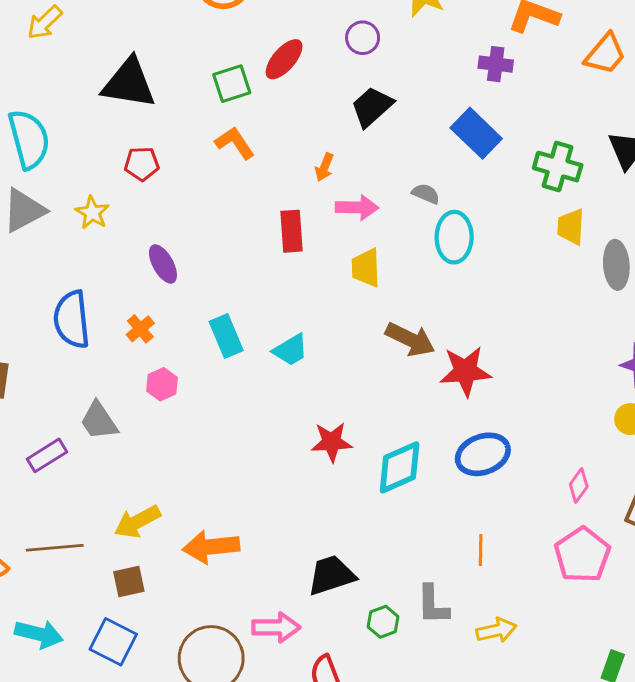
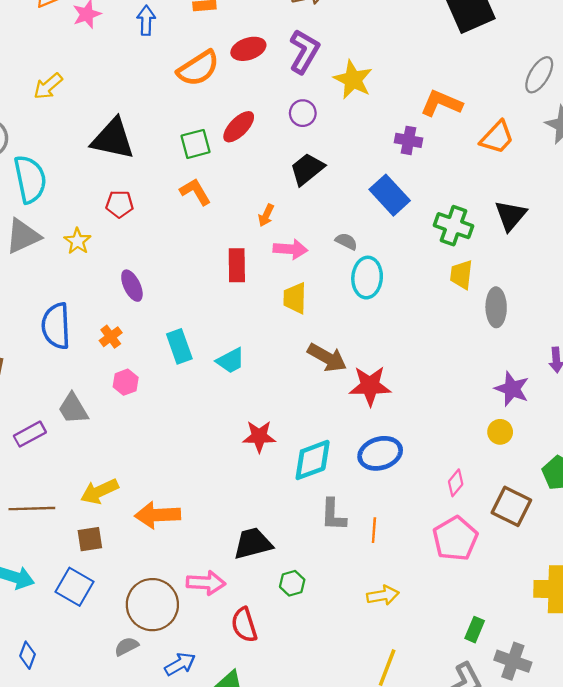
gray L-shape: (433, 605) -> (333, 515), moved

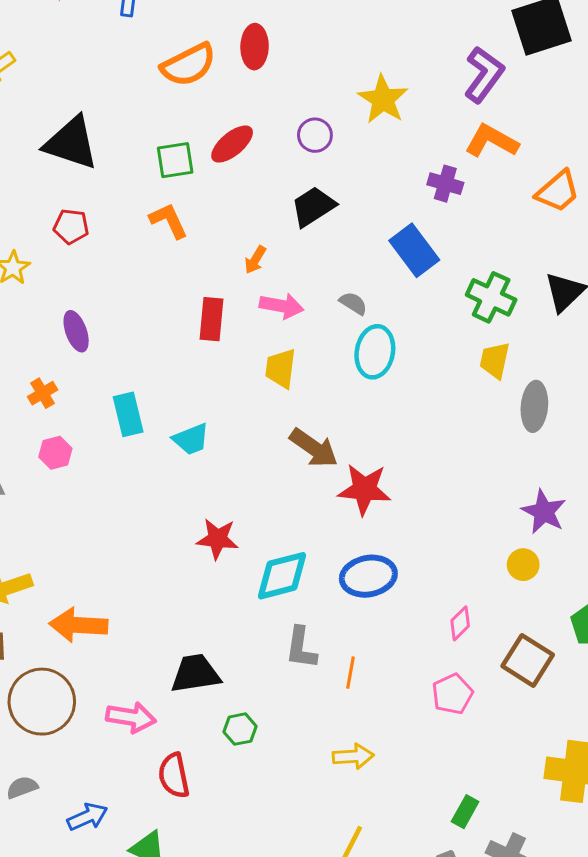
red ellipse: (248, 49) -> (255, 47), turned -76
purple L-shape: (304, 51) -> (484, 75), moved
pink pentagon: (455, 539) -> (452, 694), size x0.7
brown circle: (152, 605) -> (42, 702), moved

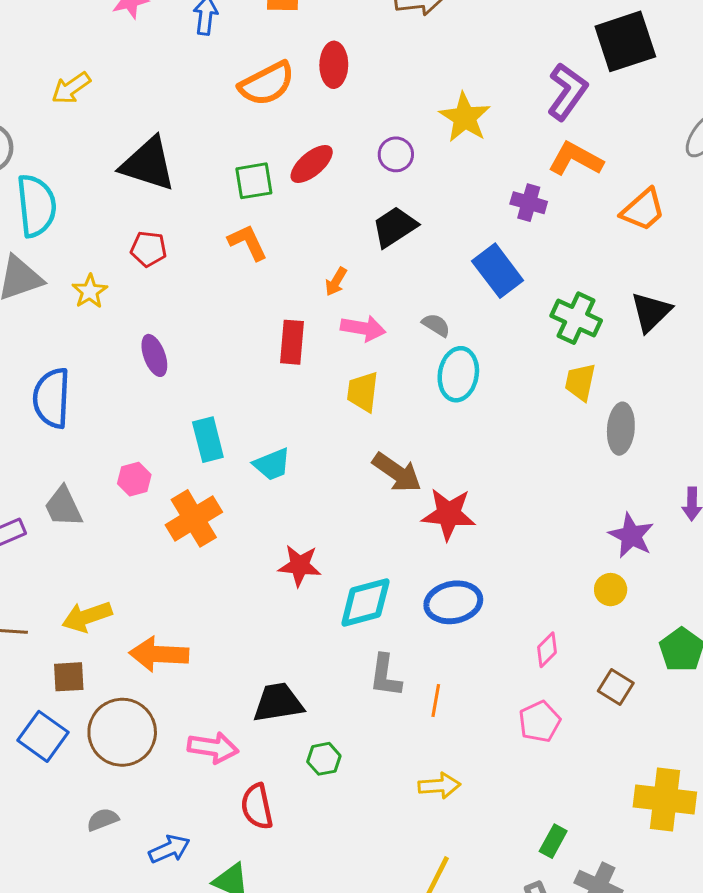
orange cross: (43, 393) -> (194, 518), moved, size x1.8
brown square: (528, 660) -> (616, 687), size x0.7

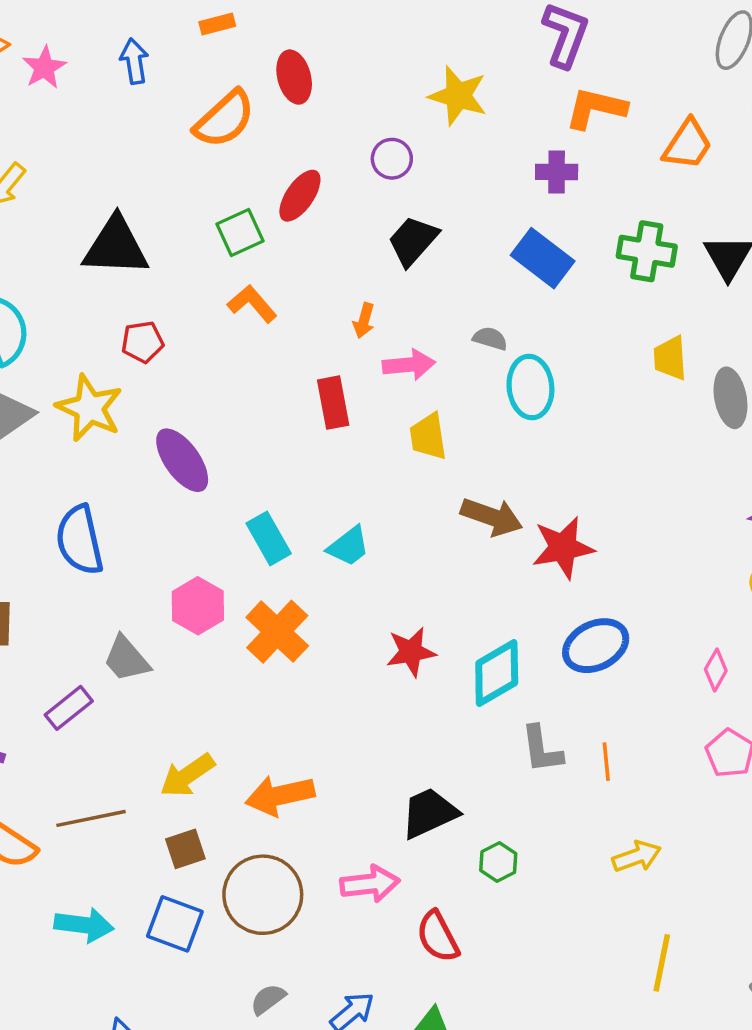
yellow star: (90, 291) -> (89, 408), size x1.6
green cross: (576, 318) -> (647, 251), moved
purple ellipse: (154, 355) -> (182, 460), size x1.4
pink hexagon: (134, 479) -> (198, 606), size x1.4

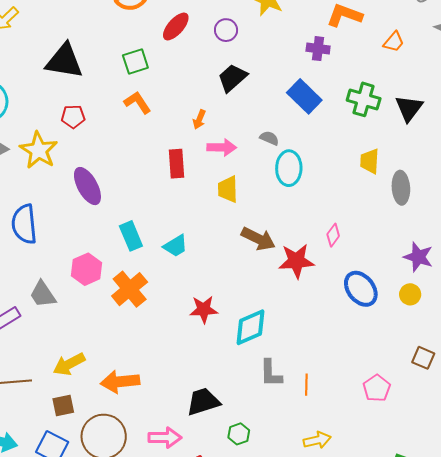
orange trapezoid: (688, 144) -> (394, 42), size x0.7
red ellipse: (300, 196) -> (176, 27), moved
blue ellipse: (596, 646) -> (361, 289), moved, turned 72
pink diamond: (716, 670) -> (333, 235), moved

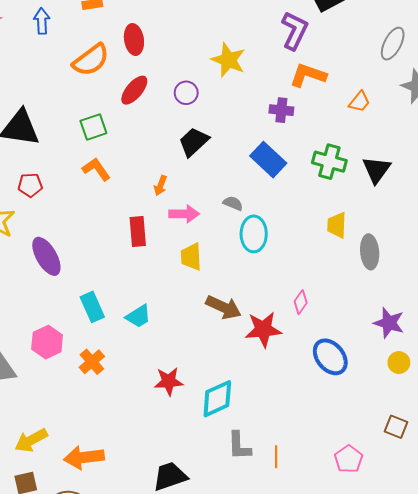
orange cross: (130, 289) -> (92, 362), size x0.7
yellow circle: (410, 294) -> (399, 363), moved

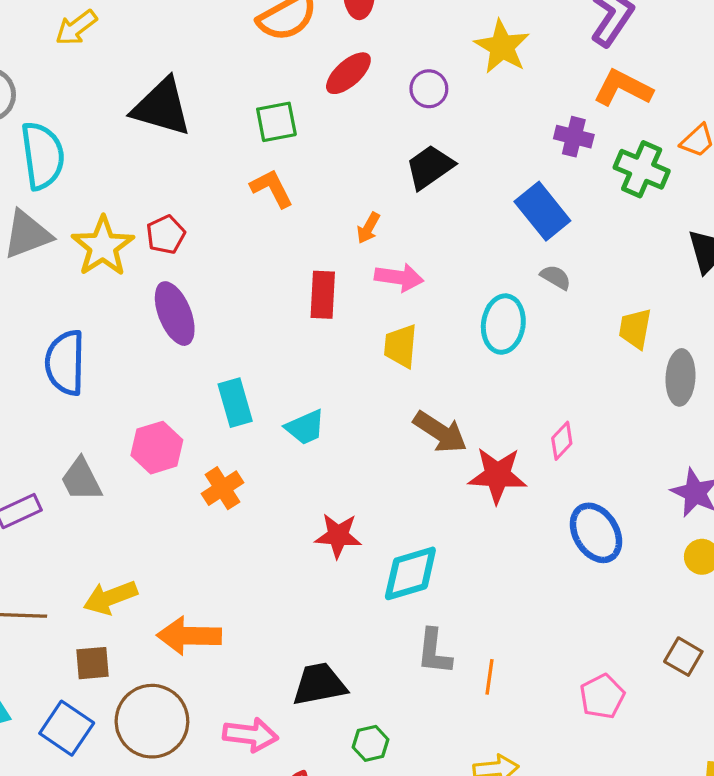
green cross: (329, 162) -> (642, 169), moved
red pentagon: (30, 185) -> (166, 235), moved, turned -30
gray semicircle: (233, 203) -> (556, 277), moved

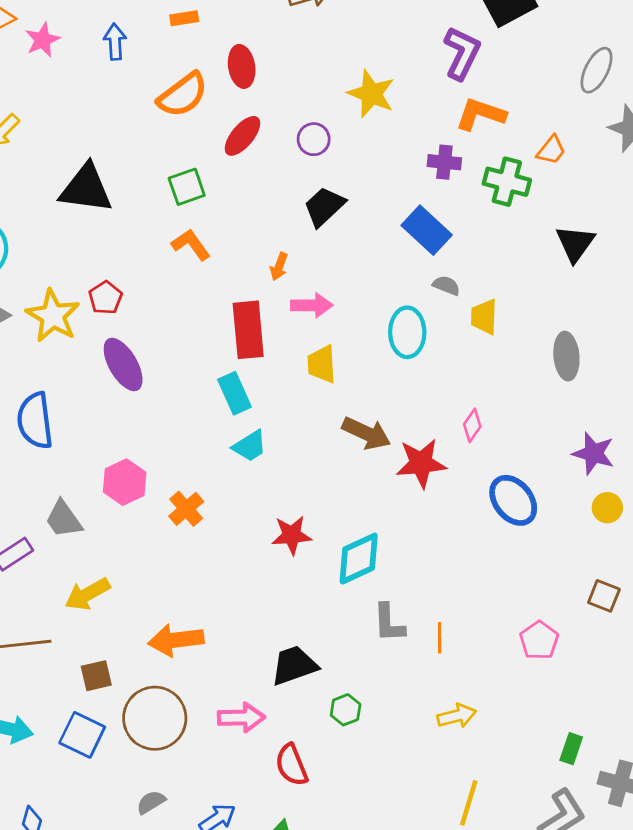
red rectangle: (323, 295) -> (248, 330), size x1.4
yellow trapezoid: (635, 329) -> (484, 317), moved
cyan rectangle: (235, 403) -> (234, 393), moved
yellow arrow: (110, 598) -> (87, 594), moved

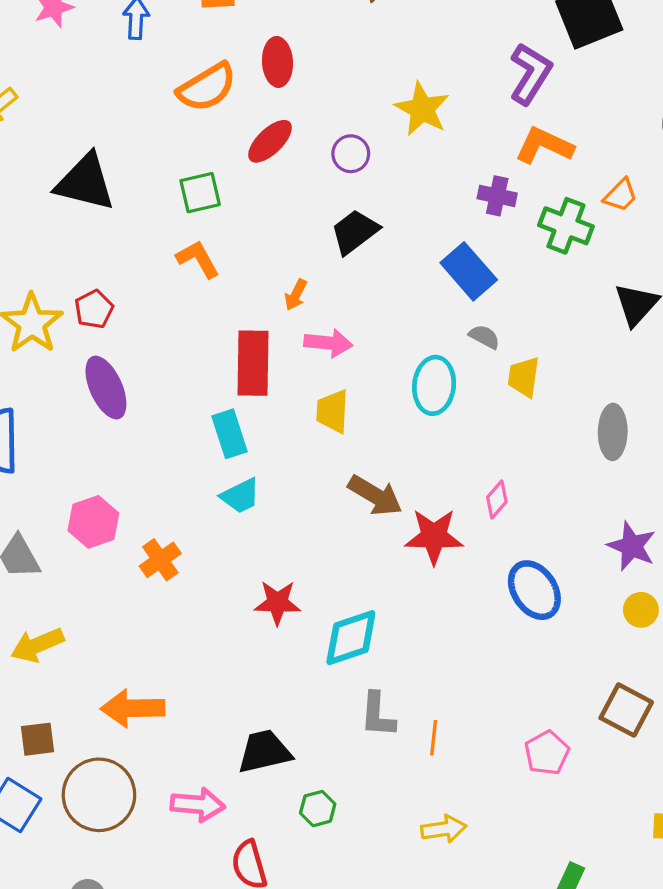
brown square: (604, 596) -> (626, 710), size x1.4

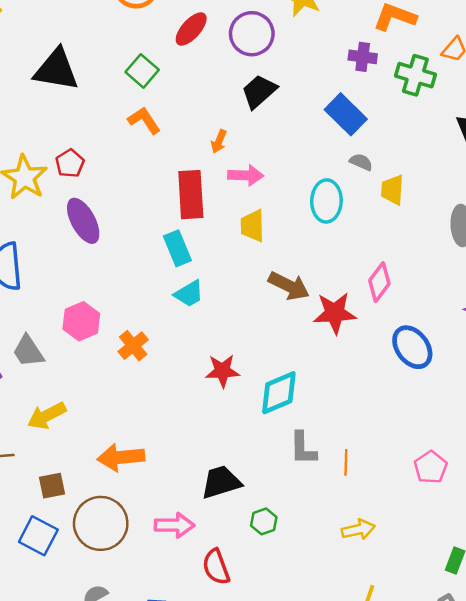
purple circle: (351, 154) -> (252, 34), size x1.6
green square: (200, 193) -> (142, 71), turned -32
pink diamond: (497, 500) -> (379, 282), size x1.4

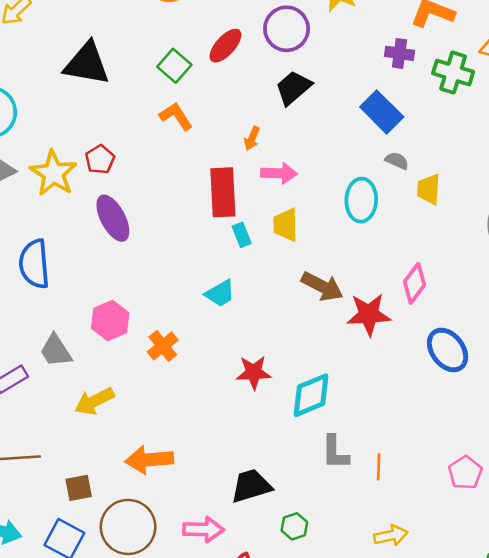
red ellipse: (191, 29) -> (225, 46), moved
cyan rectangle: (177, 248) -> (242, 235), moved, size x0.7
yellow arrow: (47, 416) -> (94, 401), moved

